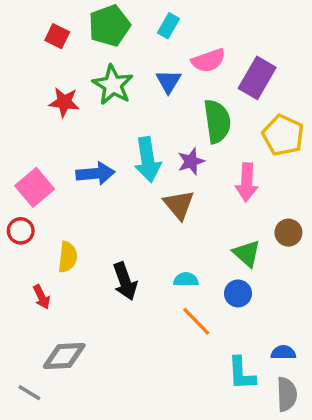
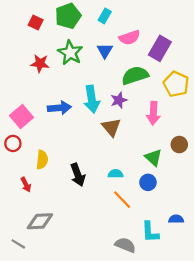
green semicircle: (217, 121) -> (135, 75), turned -100
gray semicircle: (287, 394) -> (125, 245), moved, turned -66

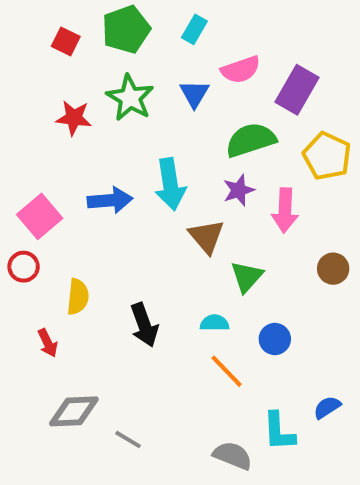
purple star: (119, 100) -> (239, 190), moved
green triangle: (153, 158) -> (247, 277), moved, turned 30
blue semicircle: (176, 219) -> (327, 407), turned -32
gray line: (18, 244) -> (128, 440), moved

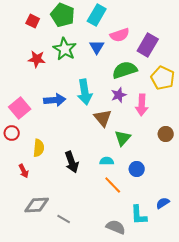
green pentagon: (126, 29) -> (63, 15), turned -30
cyan rectangle: (194, 29) -> (97, 15), size x1.5

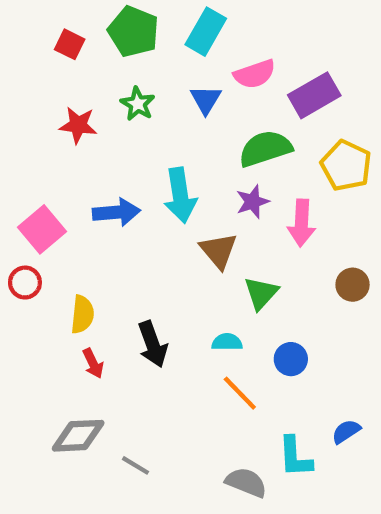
purple rectangle: (148, 45) -> (314, 95), turned 30
green star: (65, 49) -> (138, 104), size x0.7
red arrow: (24, 171) -> (93, 363), moved

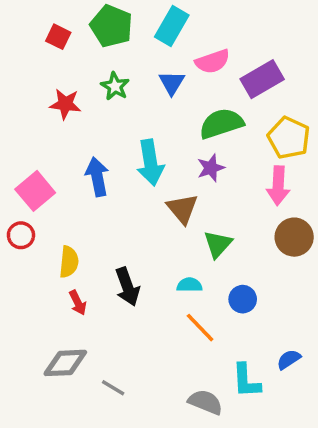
blue arrow: (116, 212) -> (97, 177), turned -96
pink arrow: (301, 223) -> (278, 186), moved
brown circle: (353, 285) -> (294, 237), size x1.4

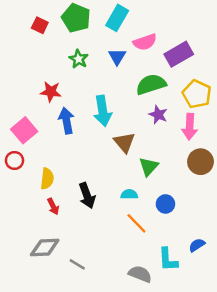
red star: (65, 104) -> (51, 92), moved
purple star: (211, 168) -> (158, 115), moved, turned -30

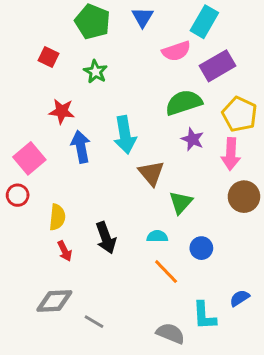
cyan rectangle: (117, 18) -> (204, 22), moved
red square: (40, 25) -> (48, 57), moved
blue triangle: (117, 57) -> (143, 17), moved

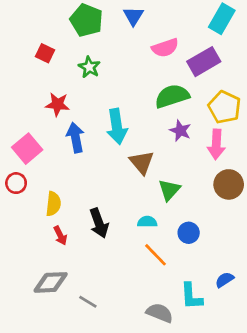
cyan rectangle: (204, 22) -> (222, 19), moved

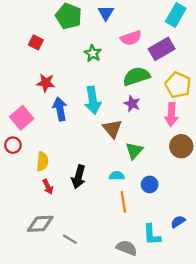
green star: (89, 67) -> (93, 53), moved
purple star: (180, 131) -> (132, 104), moved
black arrow: (99, 223) -> (79, 177), turned 35
orange line: (155, 255) -> (123, 202), turned 35

